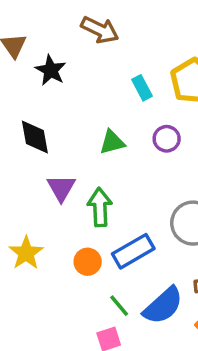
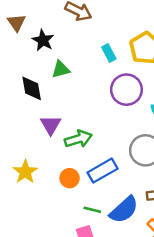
purple circle: (167, 139) -> (126, 90), size x1.6
green triangle: (112, 142) -> (61, 69), moved
green arrow: (100, 207) -> (78, 139), turned 76
green line: (119, 306) -> (92, 210), turned -36

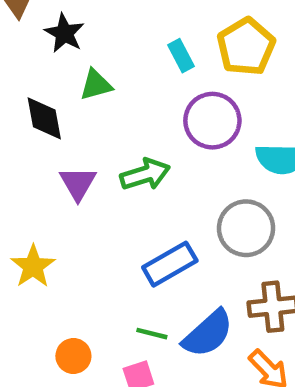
green arrow: (78, 139) -> (145, 174), moved
orange circle: (70, 178) -> (73, 356), moved

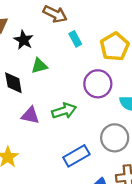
cyan rectangle: (181, 56) -> (75, 39), moved
purple triangle: (78, 183) -> (30, 115), turned -48

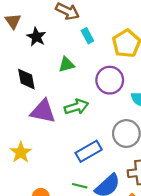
green triangle: (39, 66) -> (66, 65), moved
purple triangle: (30, 115) -> (43, 111), size x1.4

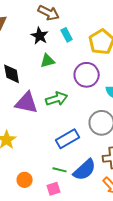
black star: (36, 37) -> (40, 36), moved

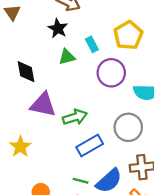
cyan rectangle: (67, 35) -> (92, 44), moved
green arrow: (57, 99) -> (75, 117), moved

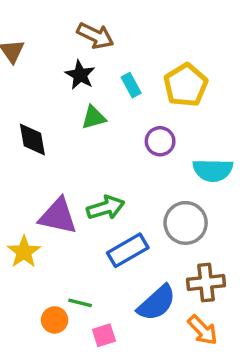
cyan rectangle: (92, 44) -> (131, 85), moved
purple circle: (111, 73) -> (160, 141), size x0.7
purple triangle: (43, 105) -> (58, 216), moved
green line: (81, 181) -> (80, 303), moved

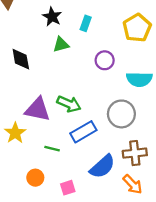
cyan rectangle: (131, 85) -> (86, 23), turned 48
yellow pentagon: (186, 85) -> (137, 28), moved
green arrow: (106, 208) -> (69, 104), turned 40
green line: (80, 303) -> (52, 149), moved

